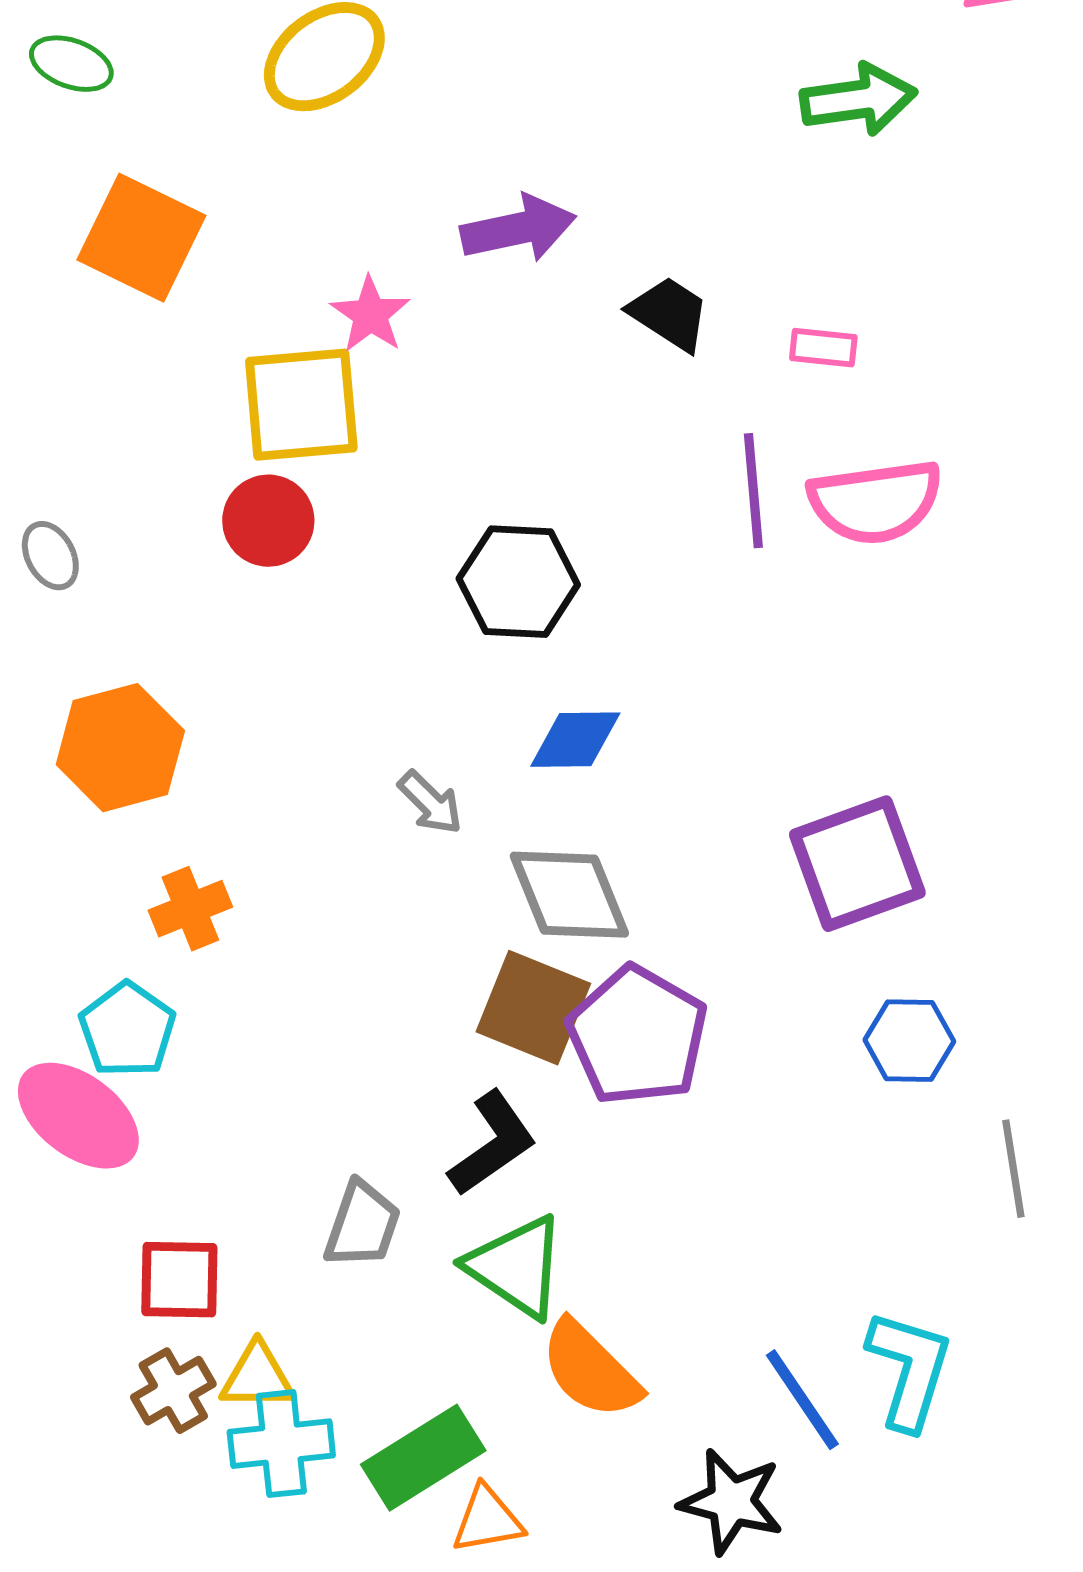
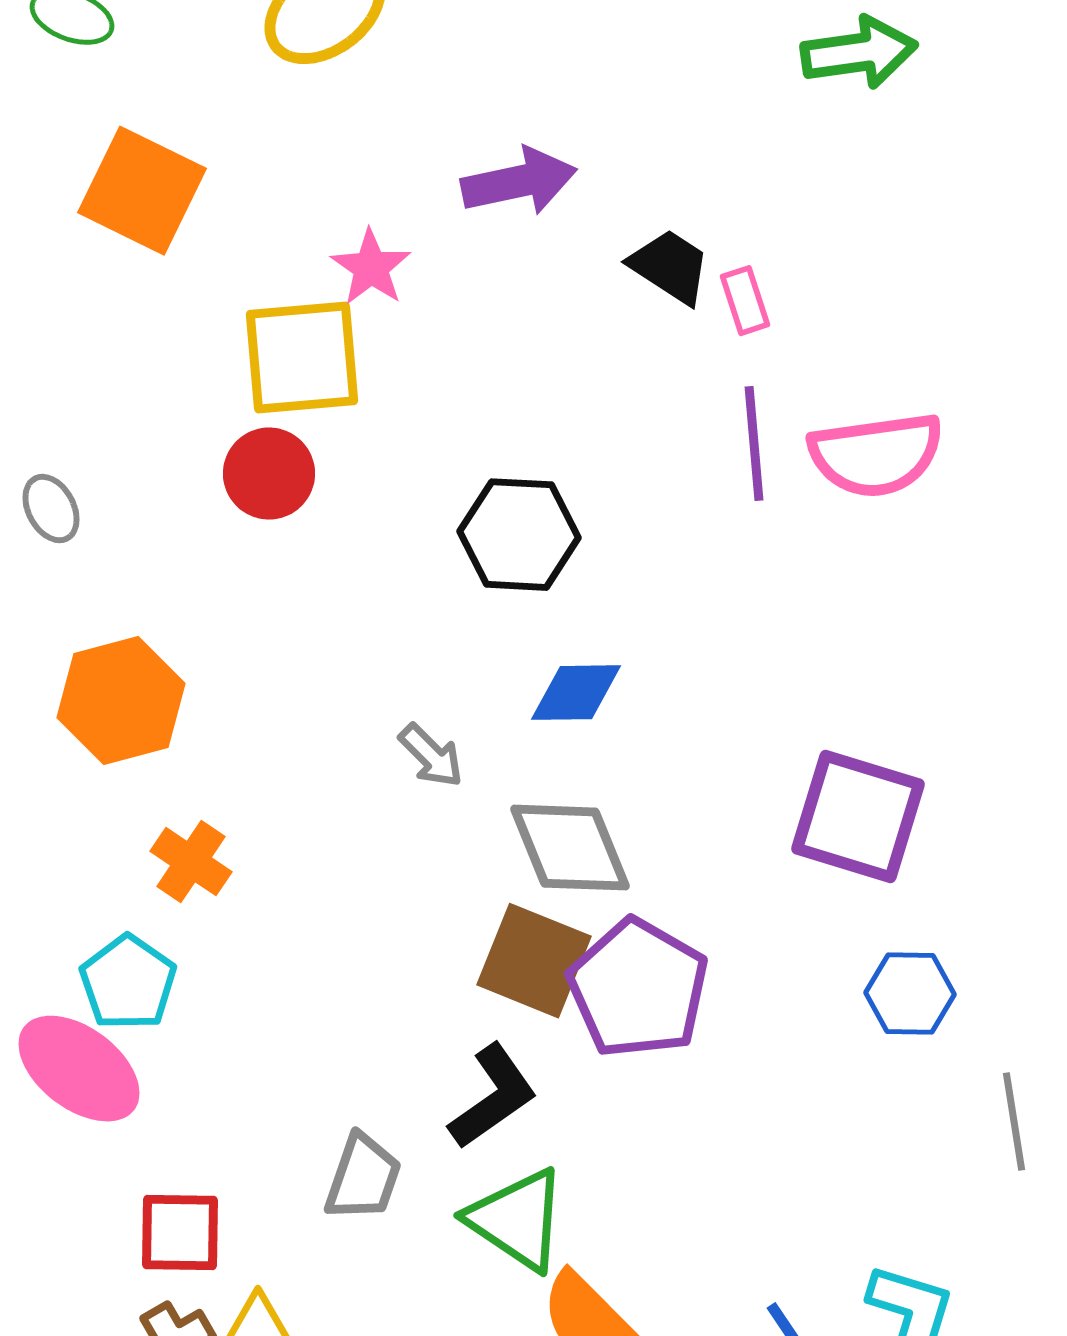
pink rectangle: (823, 348) -> (745, 301), moved, turned 66
purple square: (857, 864) -> (858, 817), turned 37
orange cross: (190, 909) -> (191, 862), turned -34

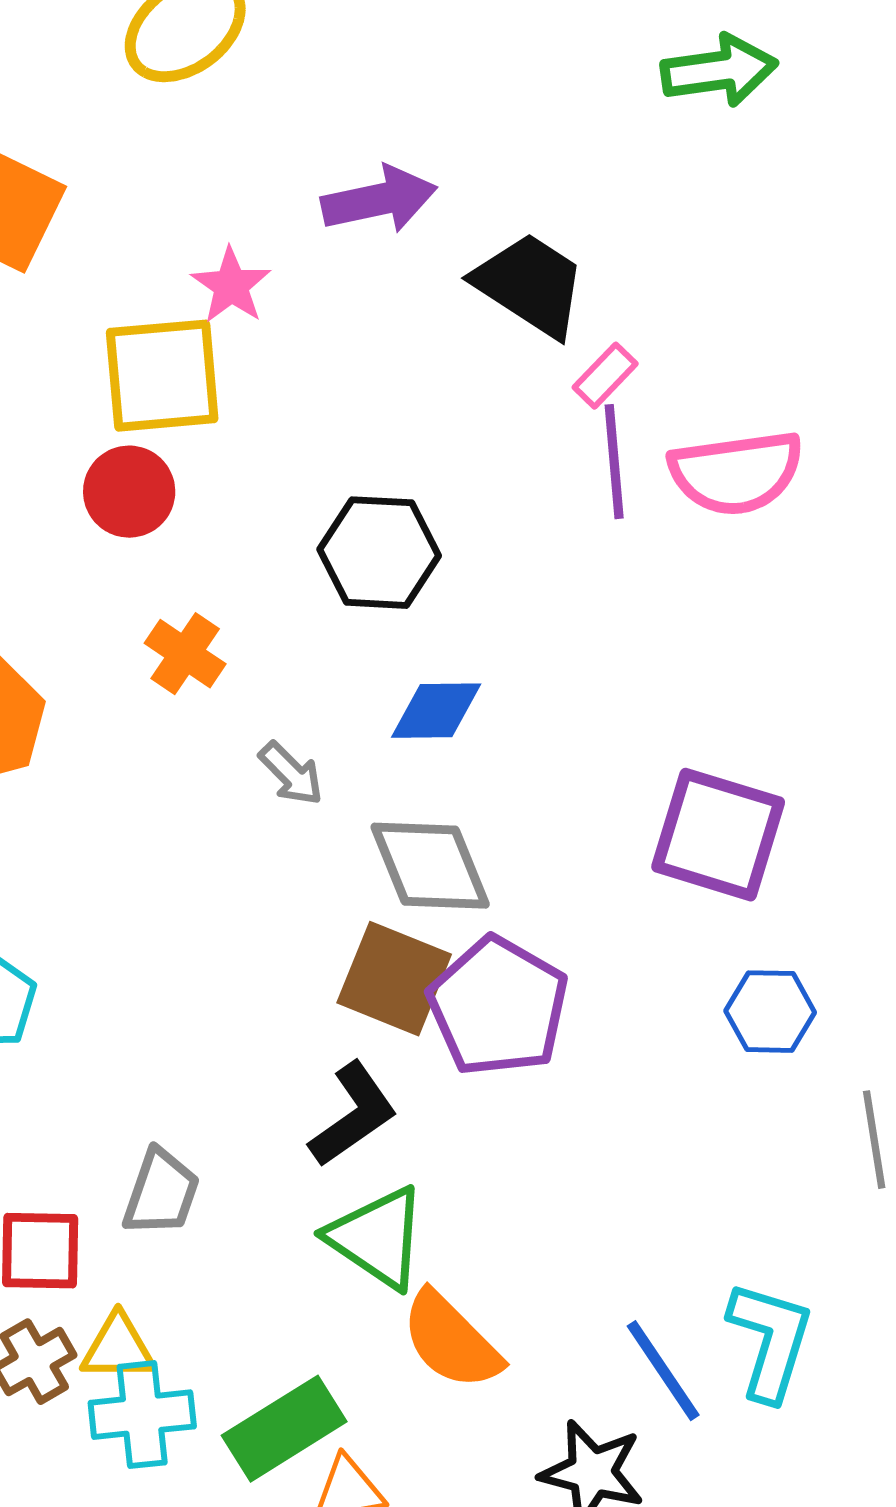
black trapezoid: (670, 267) -> (530, 285), size x1.4
pink rectangle: (745, 301) -> (605, 376), moved, turned 62
orange cross: (191, 862) -> (185, 654), moved
gray trapezoid: (363, 1178) -> (161, 1193), moved

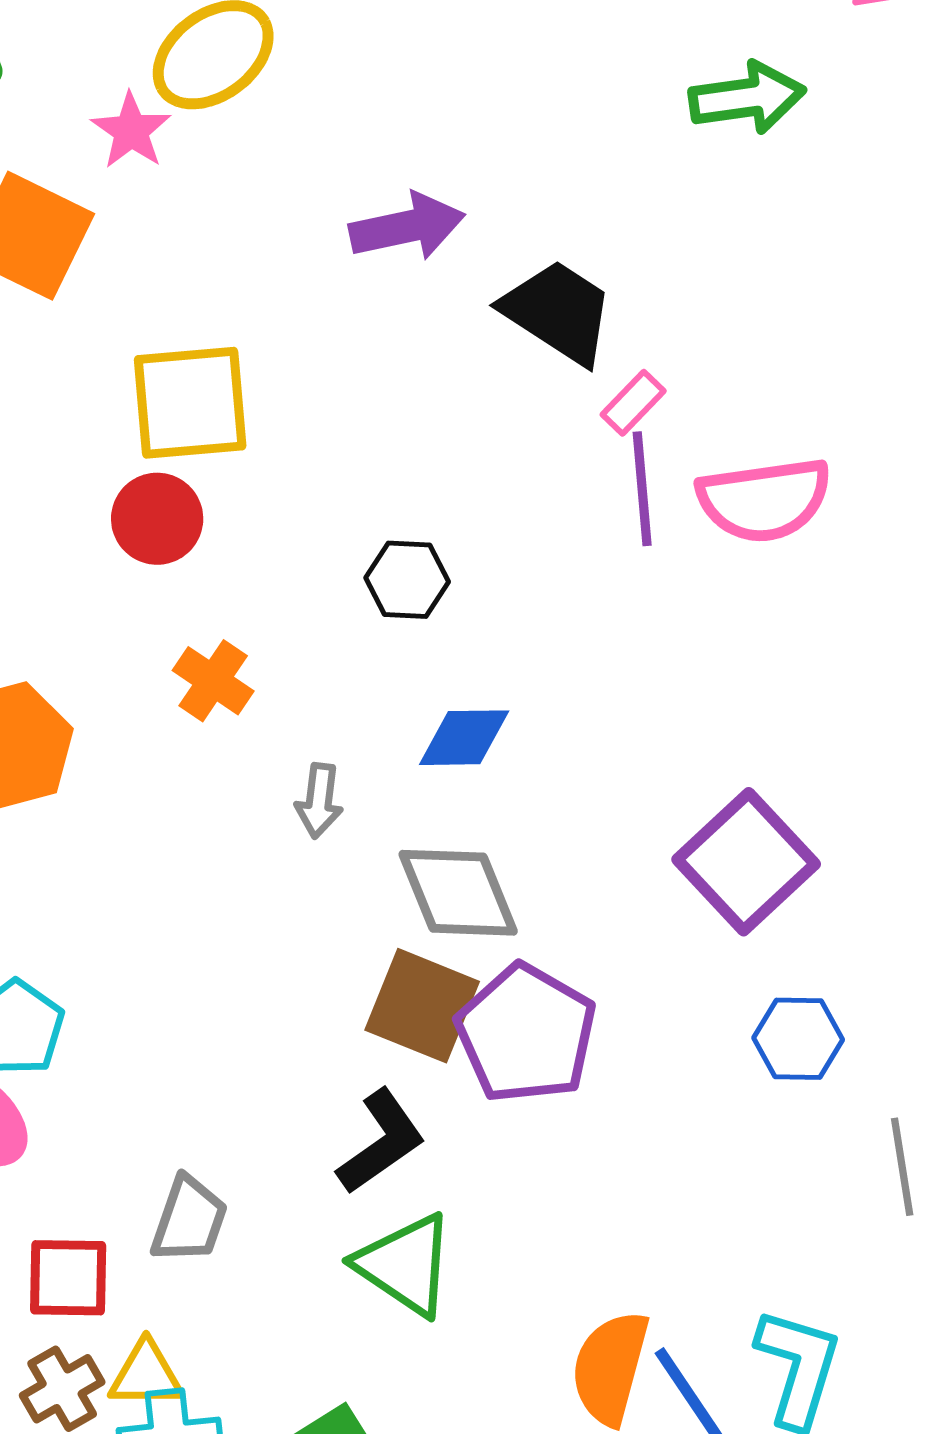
pink star: (231, 286) -> (131, 131), moved
black hexagon: (379, 553) -> (407, 580), size x0.7
gray arrow: (291, 774) -> (319, 801), turned 52
purple square: (718, 835) -> (746, 862), turned 30
orange semicircle: (451, 1341) -> (610, 1368), moved, turned 60

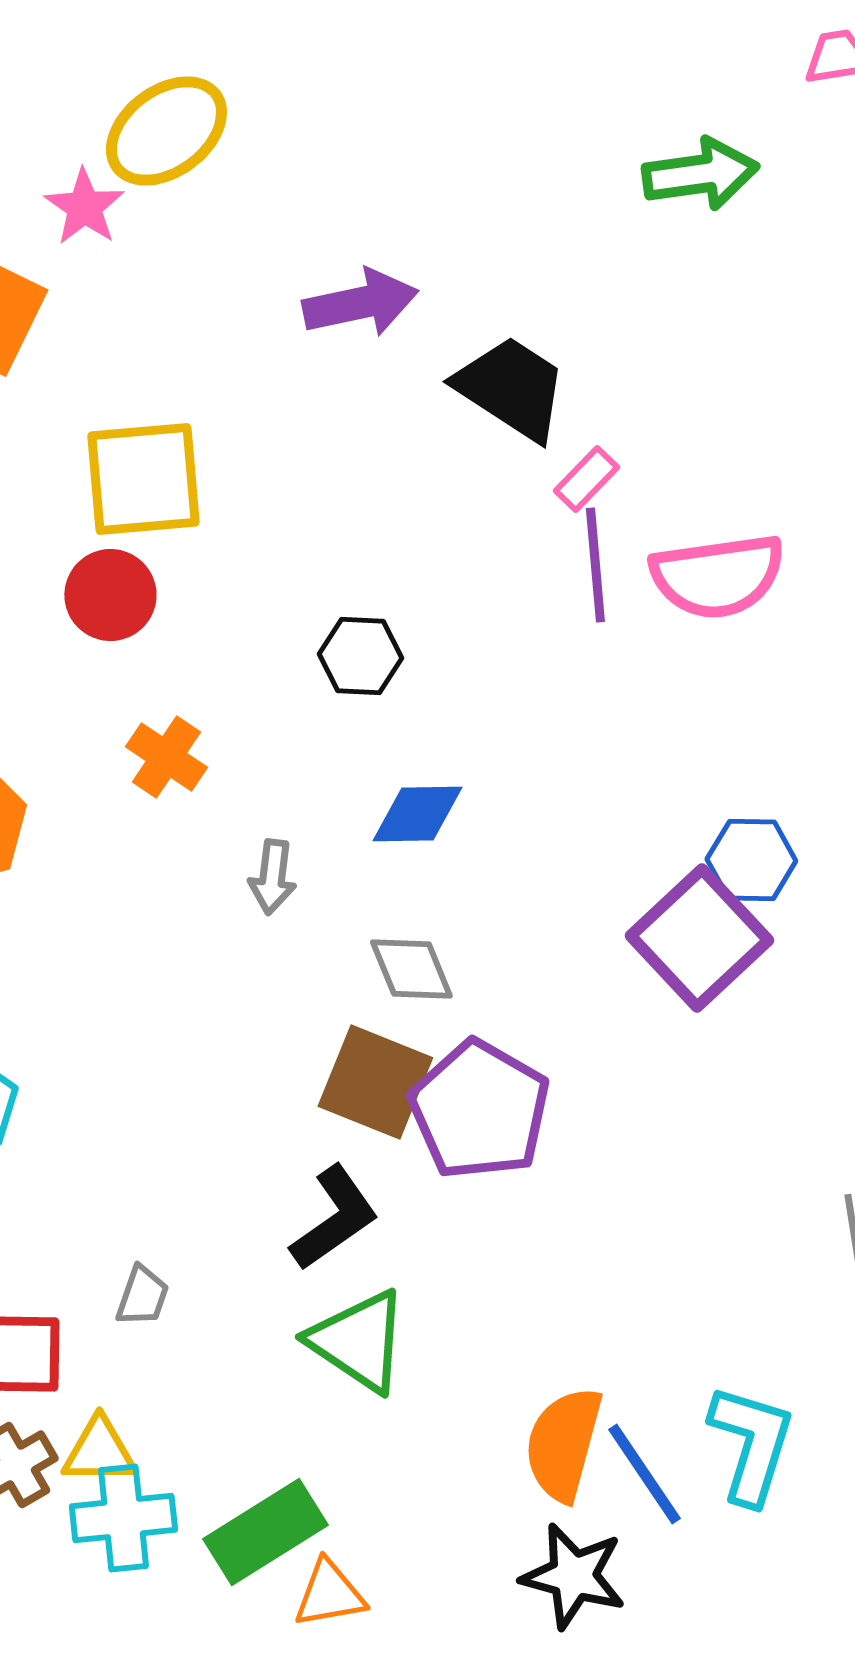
gray diamond: (458, 893) -> (411, 969), size x0.7
blue hexagon: (798, 1039) -> (751, 860), moved
gray trapezoid: (189, 1220) -> (142, 1296), size x0.7

